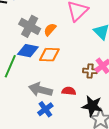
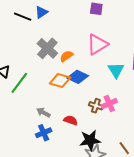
blue diamond: (28, 51) -> (78, 77), moved
gray arrow: (41, 90) -> (43, 112), size x0.6
black star: (92, 106) -> (90, 140), turned -30

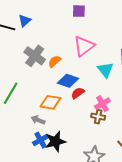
orange diamond: (60, 80) -> (50, 102), moved
brown cross: (96, 106) -> (98, 117), moved
red semicircle: (71, 120) -> (78, 93), moved, turned -48
black star: (90, 140) -> (55, 141), moved

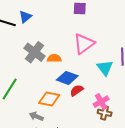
orange semicircle: (55, 61) -> (54, 58), turned 40
brown cross: (98, 117) -> (105, 113), moved

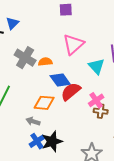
blue diamond: (67, 78) -> (60, 80), turned 40
red semicircle: (77, 90) -> (71, 92), size x1.5

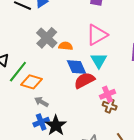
cyan triangle: (97, 66) -> (99, 60), moved
orange diamond: (44, 103) -> (31, 82), moved
black star: (52, 141) -> (56, 125), turned -30

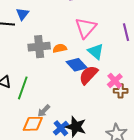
gray cross: (47, 38) -> (39, 47), turned -30
orange diamond: (31, 82) -> (33, 124), moved
gray arrow: (41, 102) -> (44, 111), moved, turned -56

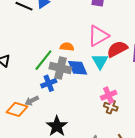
gray cross: (39, 47) -> (60, 68), moved
red semicircle: (88, 75) -> (117, 49), moved
green line: (23, 88) -> (43, 60), moved
blue cross: (61, 128) -> (49, 83), moved

